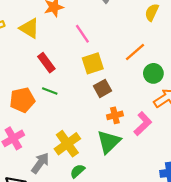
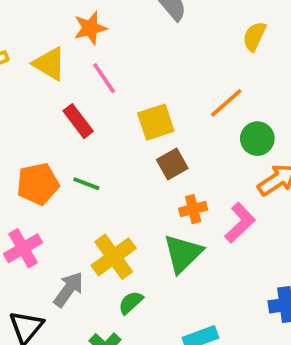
pink line: (82, 34) -> (104, 78), moved
green line: (50, 91) -> (86, 184), moved

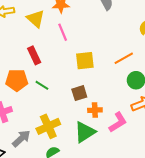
red rectangle: (78, 121) -> (34, 55), moved
brown square: (172, 164) -> (79, 93), moved

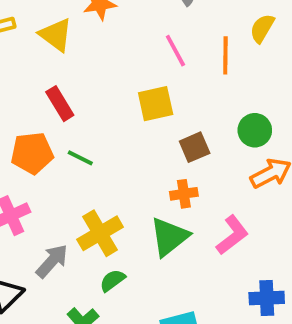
pink line: (63, 32) -> (175, 51), moved
orange line: (124, 58) -> (225, 55), moved, turned -54
brown square: (79, 93) -> (195, 147), moved
pink L-shape: (118, 122) -> (232, 235), moved

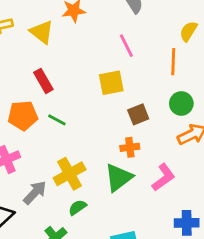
orange line: (225, 55) -> (173, 62), moved

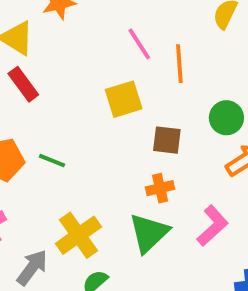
orange line: (173, 62) -> (179, 64), moved
red rectangle: (43, 81) -> (23, 84), moved
brown square: (138, 114) -> (167, 140), turned 35

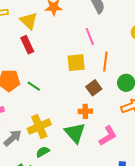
orange line: (179, 64) -> (105, 61), moved
brown square: (167, 140) -> (94, 88), turned 35
green triangle: (149, 233) -> (75, 133), turned -40

